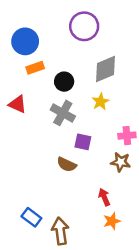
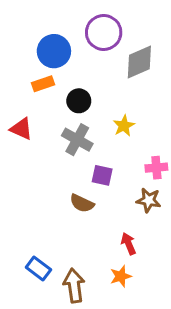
blue circle: (25, 41) -> (54, 51), moved
gray diamond: (106, 69) -> (139, 62), moved
orange star: (112, 221) -> (121, 276), moved

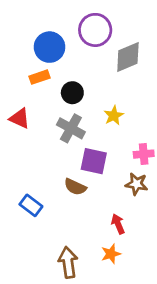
purple square: (102, 175) -> (94, 161), size x1.4
blue rectangle: (38, 269) -> (31, 205), moved

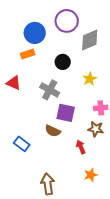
black circle: (72, 93) -> (63, 62), moved
yellow star: (114, 116) -> (90, 79), moved
red arrow: (118, 224) -> (81, 147), moved
orange star: (111, 254) -> (91, 175), moved

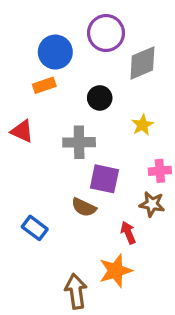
gray cross: (50, 90) -> (79, 142), turned -30
orange star: (91, 175) -> (116, 271), moved, size x1.5

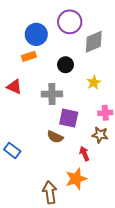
blue rectangle: (35, 228) -> (12, 150), moved

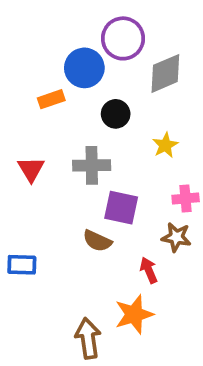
blue circle: (36, 34) -> (84, 68), moved
red triangle: (14, 87) -> (31, 169), moved, turned 35
blue rectangle: (12, 150) -> (22, 265), turned -35

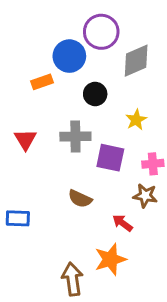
purple square: (121, 208) -> (110, 158), moved
red arrow: (149, 270) -> (122, 223), turned -30

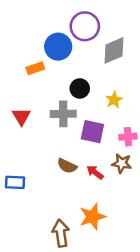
black circle: (95, 94) -> (80, 88), moved
red arrow: (122, 223) -> (95, 172), moved

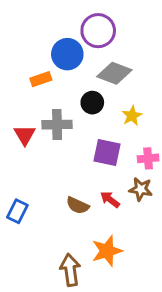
gray diamond: (114, 50) -> (114, 73), moved, turned 44
gray cross: (63, 114) -> (57, 125), moved
brown semicircle: (67, 166) -> (78, 205), moved
blue rectangle: (15, 182) -> (17, 211), turned -66

